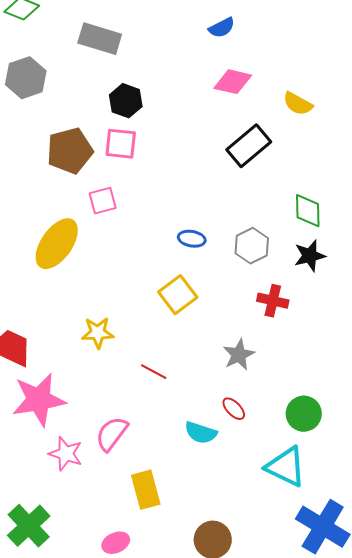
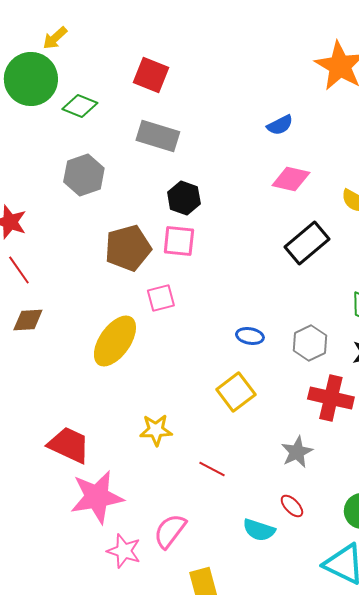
red cross: (273, 301) -> (331, 398), size x1.4

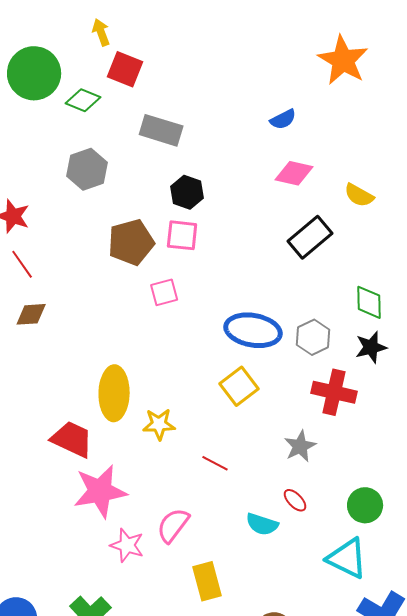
yellow arrow: (55, 38) -> (101, 32), moved, turned 112
red square: (151, 75) -> (125, 69), moved
blue ellipse: (250, 336) -> (253, 330), size x2.0
yellow ellipse: (115, 341) -> (114, 393), moved, turned -34

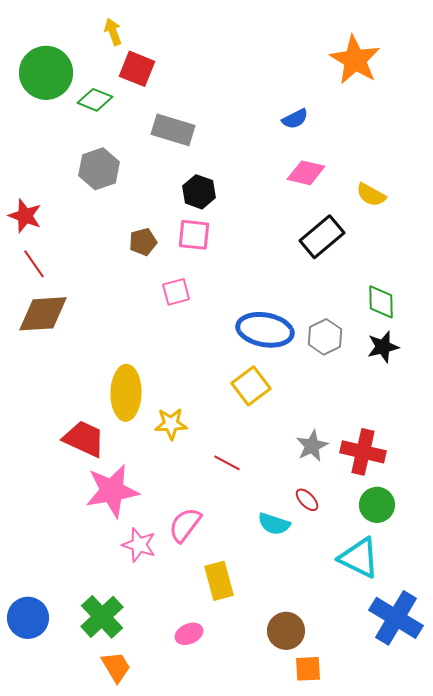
brown pentagon: (131, 242) -> (143, 242), size x0.6
brown diamond: (31, 314) -> (43, 314), size x1.6
red cross: (334, 392) -> (363, 452), moved

